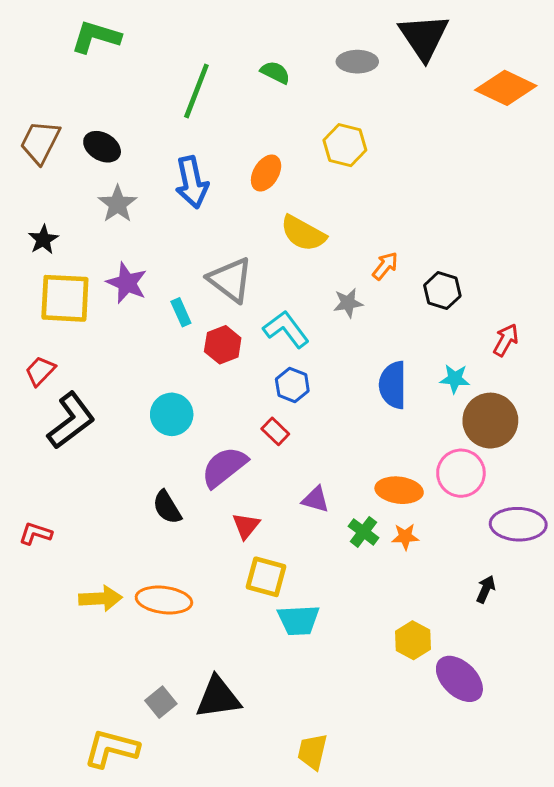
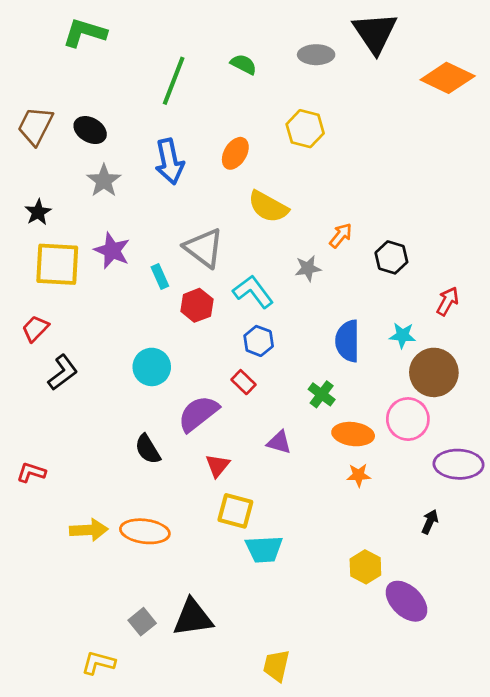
black L-shape: (71, 421) -> (63, 372), size x0.7
green cross: (363, 532) -> (322, 394), moved
yellow L-shape: (111, 749) -> (98, 663), size x0.7

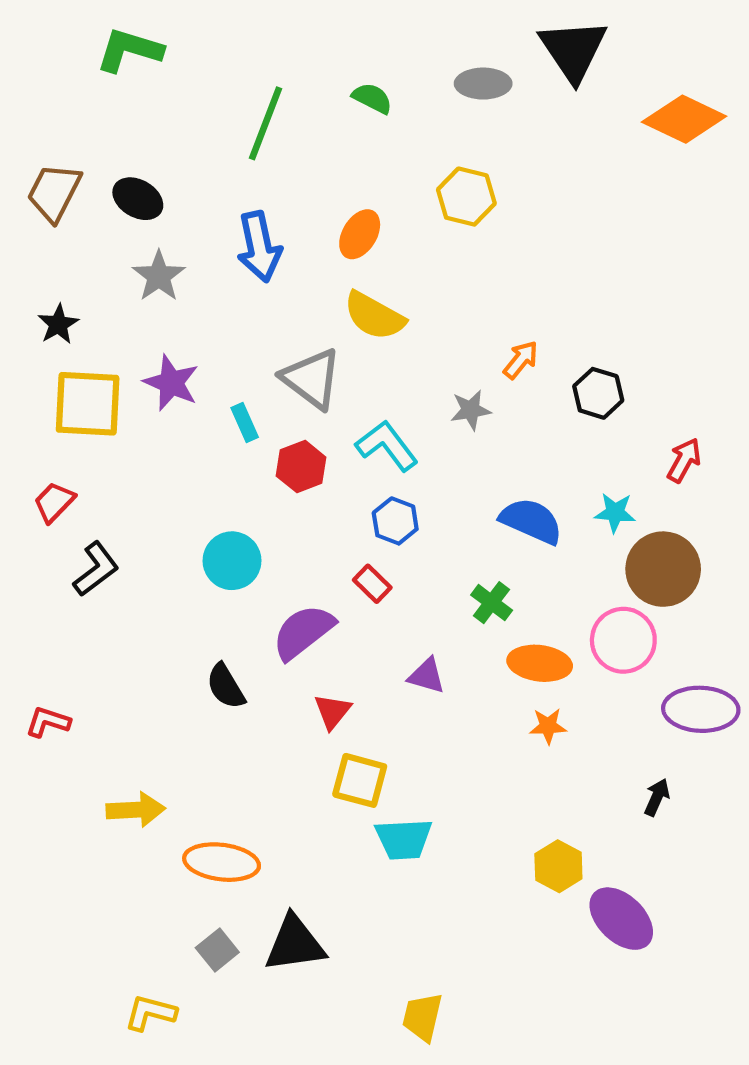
yellow semicircle: (268, 207) -> (374, 316), moved
blue semicircle: (348, 341) -> (531, 521), turned 114
orange ellipse: (145, 531) -> (222, 862), moved

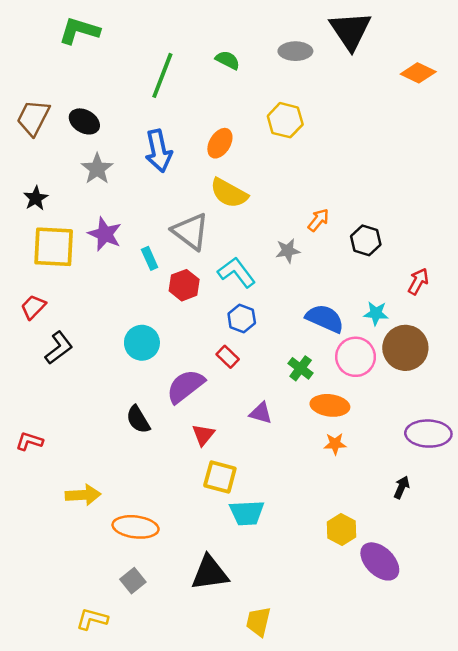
orange diamond: (684, 119) -> (418, 73), size x0.7
pink circle: (623, 640) -> (356, 357), moved
black triangle: (295, 944) -> (210, 573), moved

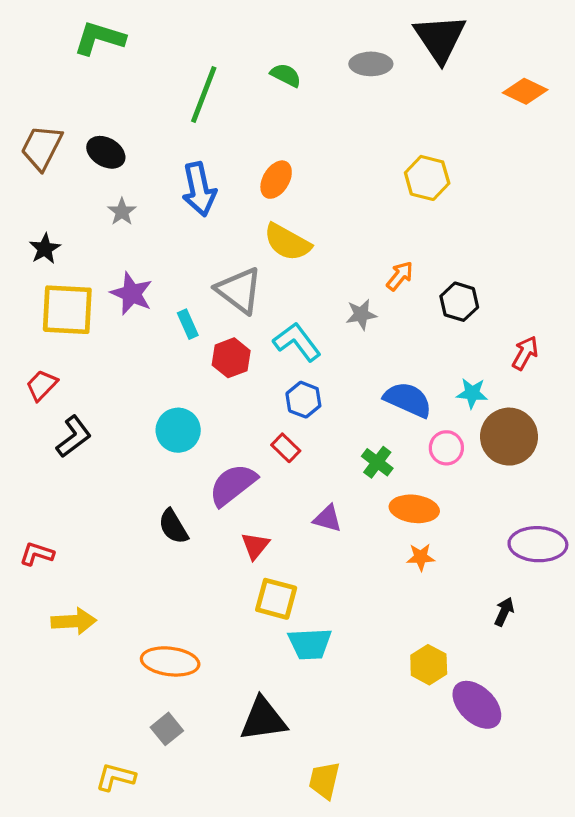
yellow hexagon: (285, 120) -> (427, 178), moved
gray star: (97, 169) -> (122, 212), size x0.7
pink circle: (356, 357) -> (446, 448), size x0.7
yellow arrow: (83, 495) -> (74, 621), moved

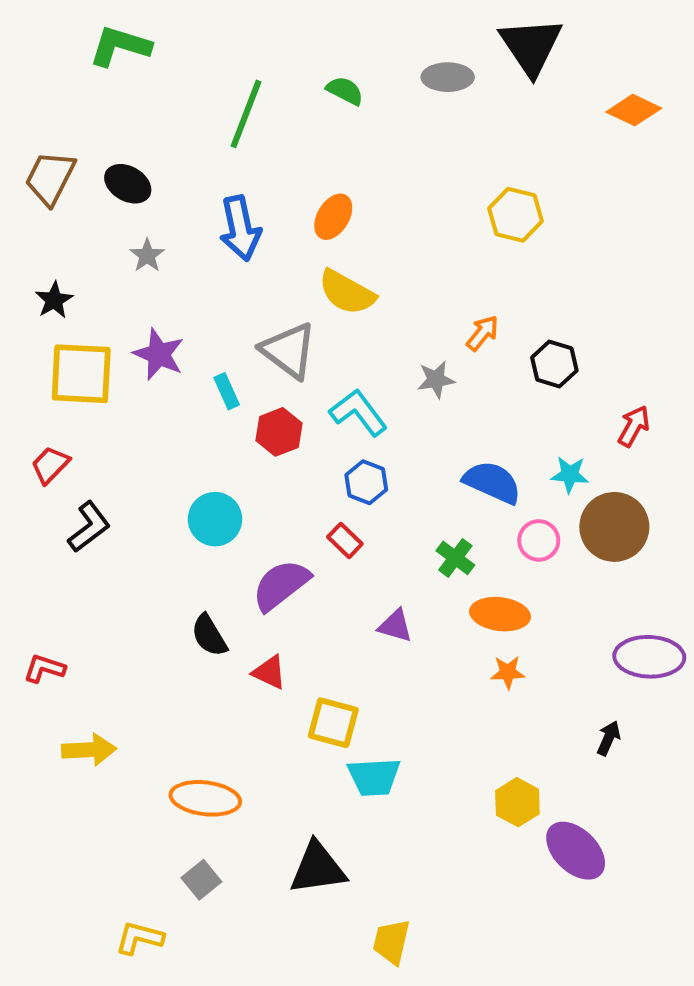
red triangle: (255, 546) -> (269, 672), moved, turned -44

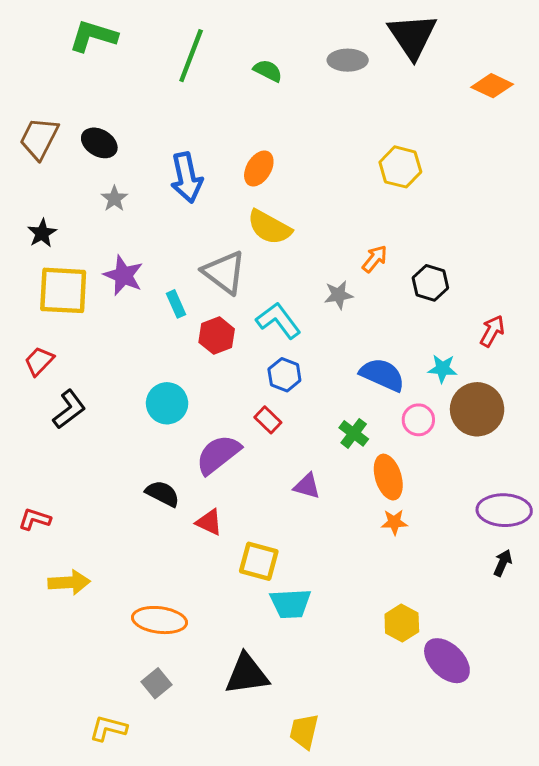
green line: (246, 114) -> (191, 56), moved
orange ellipse: (500, 614) -> (388, 477), turned 66
black semicircle: (209, 635) -> (163, 494), turned 148
black arrow: (609, 738) -> (503, 563), moved

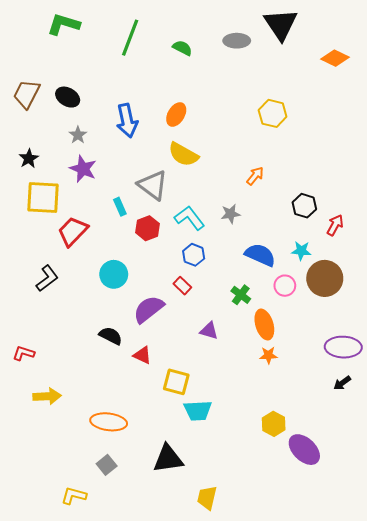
purple star: (123, 275) -> (83, 169), moved
black hexagon: (430, 283) -> (304, 206), moved
gray star: (339, 295) -> (231, 214), moved
red trapezoid: (39, 361) -> (73, 231), moved, size x1.5
black arrow: (503, 563) -> (342, 383), turned -150

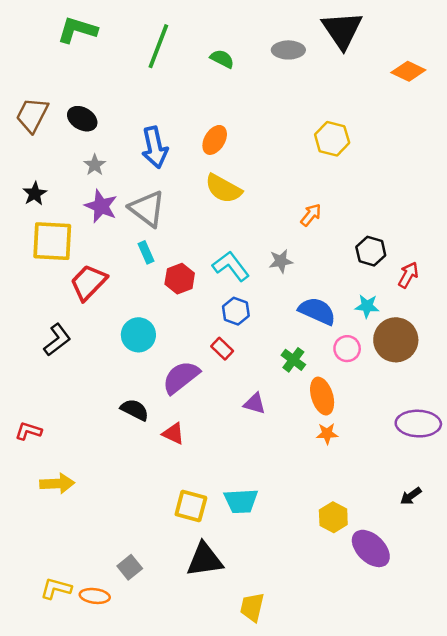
gray triangle: (153, 185) -> (147, 209), moved
yellow square: (176, 382) -> (191, 506), moved
black arrow: (342, 383) -> (411, 496), moved
orange ellipse: (109, 422) -> (95, 596), moved, size x0.7
yellow L-shape: (74, 496) -> (56, 588), moved

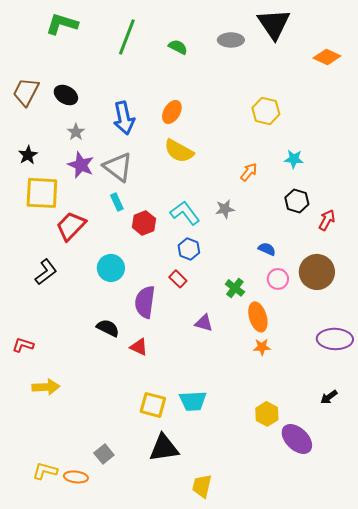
cyan star: (367, 306) -> (294, 159), moved
blue semicircle: (317, 311) -> (267, 249), moved, size x0.6
purple semicircle: (181, 377) -> (145, 302), turned -44

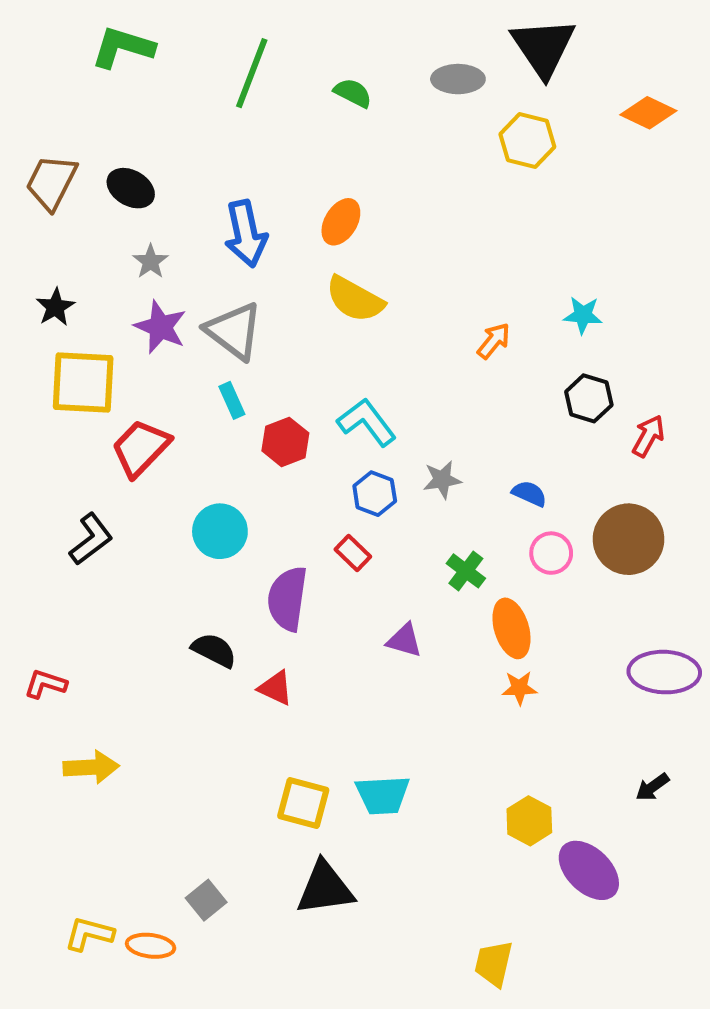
yellow hexagon: (266, 111) -> (527, 141), moved
gray star: (225, 209) -> (442, 480), moved
yellow trapezoid: (202, 486) -> (494, 964), moved

